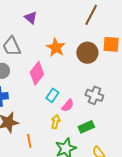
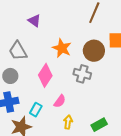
cyan rectangle: (52, 95) -> (36, 110), moved
gray cross: (94, 95) -> (82, 74), moved
pink semicircle: (68, 105) -> (60, 101), moved

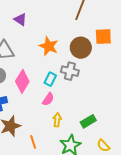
pink diamond: (45, 75) -> (22, 81), moved
cyan rectangle: (36, 110) -> (50, 79), moved

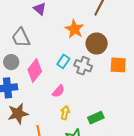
orange square: (103, 37) -> (118, 65), moved
orange star: (49, 46) -> (74, 29), moved
cyan rectangle: (50, 79) -> (63, 61), moved

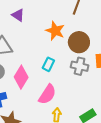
gray cross: (83, 66) -> (80, 66), moved
pink semicircle: (58, 91) -> (47, 94), size x1.5

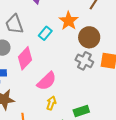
cyan rectangle: (48, 64) -> (45, 33), moved

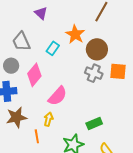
yellow arrow: (51, 103) -> (48, 119), moved

